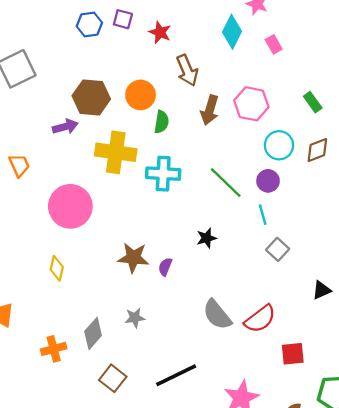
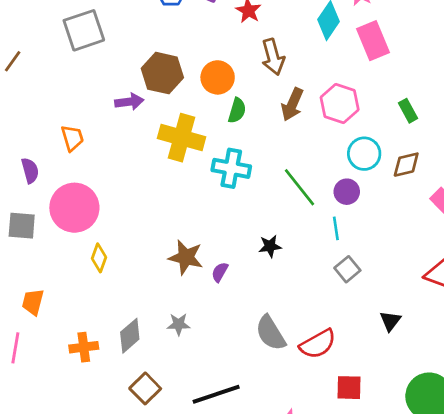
pink rectangle: (274, 44) -> (373, 41), size x1.8
pink circle: (70, 206) -> (74, 208), moved
black triangle: (322, 290) -> (390, 321), turned -36

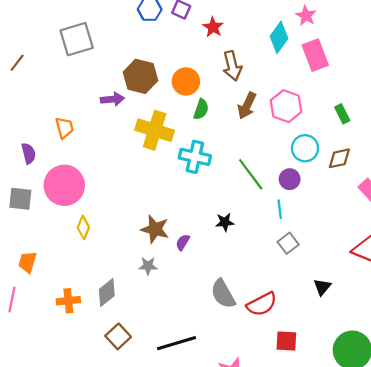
gray star: (179, 324) -> (148, 266), moved

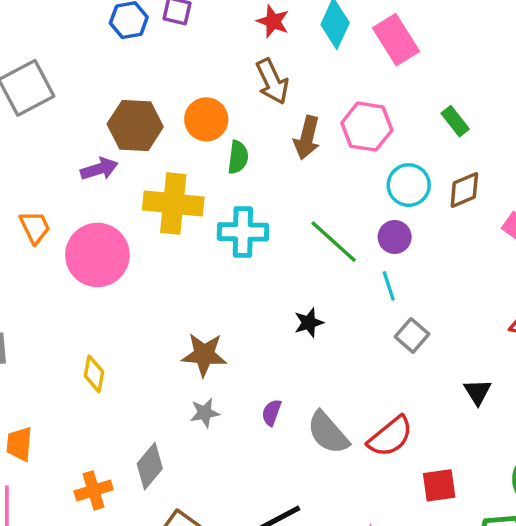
red star: (213, 27) -> (273, 21), moved
pink circle: (64, 185) -> (97, 255), moved
purple semicircle: (183, 242) -> (272, 413), moved

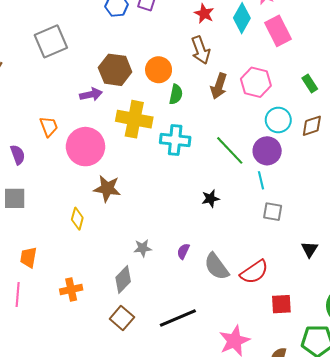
purple circle: (395, 237) -> (267, 151), size x1.4
gray square: (412, 335) -> (273, 212), turned -36
brown star: (204, 355) -> (107, 188), moved
gray diamond: (150, 466) -> (123, 280), moved

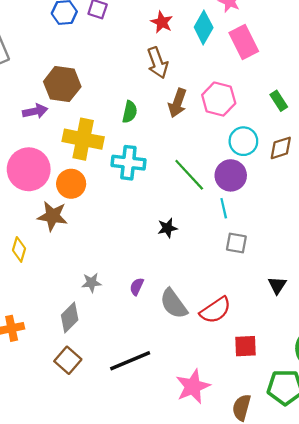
orange circle: (159, 70) -> (71, 184), moved

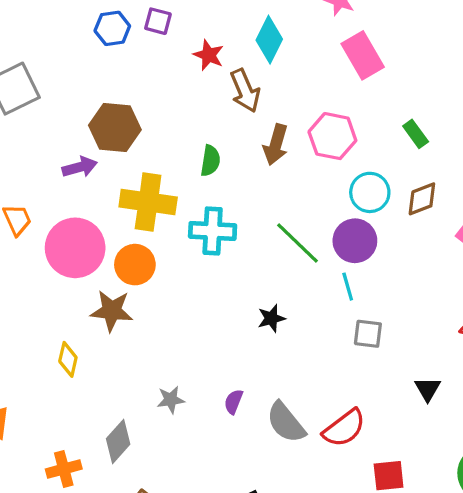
red star: (162, 22) -> (209, 55), moved
cyan diamond: (204, 27) -> (269, 40), moved
gray diamond: (70, 317) -> (118, 441), moved

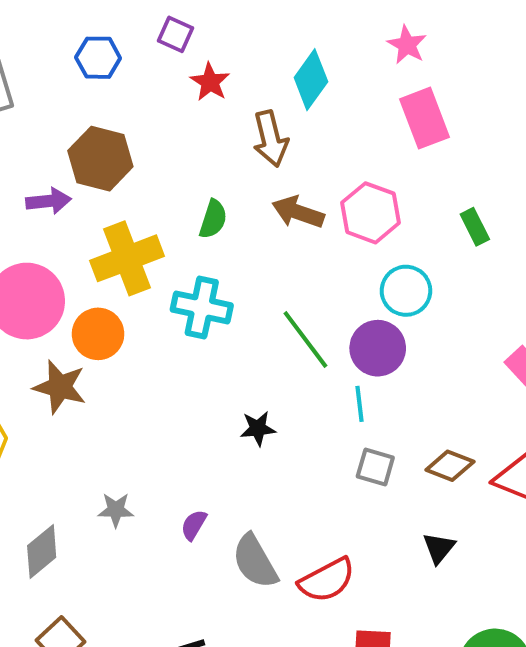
blue hexagon: (112, 28) -> (98, 58), moved
red star: (209, 55) -> (210, 82), moved
brown arrow: (276, 145) -> (298, 212), turned 84
brown diamond: (422, 199) -> (450, 466), moved, turned 33
yellow cross: (148, 202) -> (127, 258), turned -38

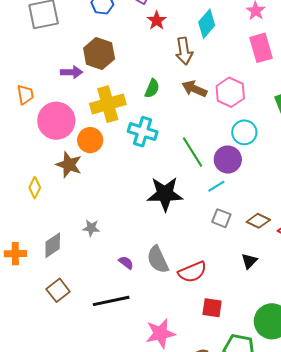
cyan line: (360, 404) -> (216, 186), turned 60
black star: (258, 428) -> (165, 194), size x2.0
purple semicircle: (194, 525) -> (126, 263), moved, turned 91

